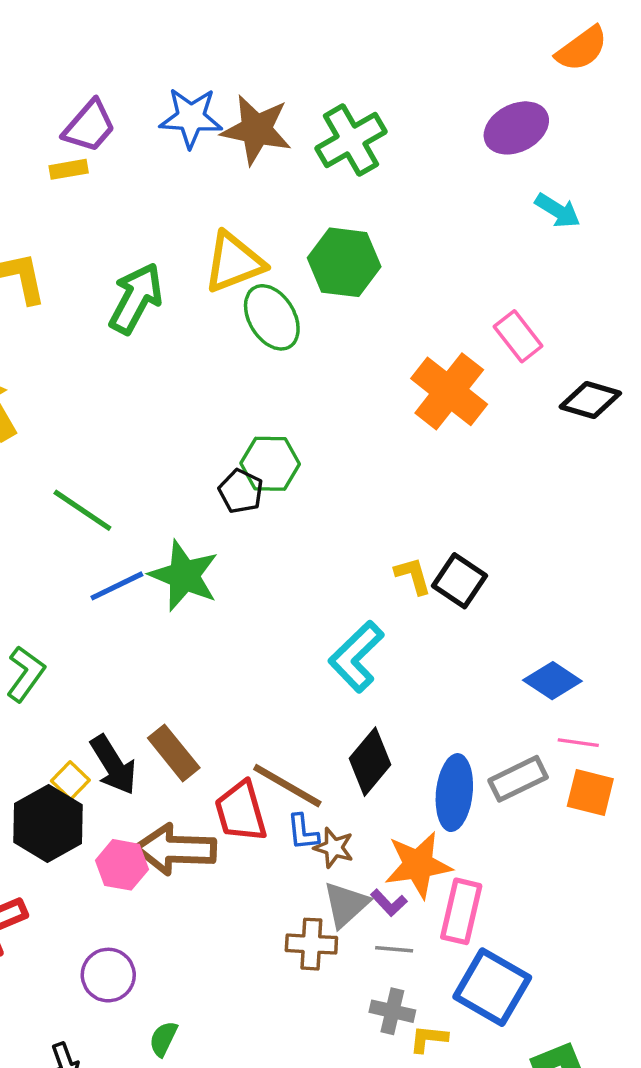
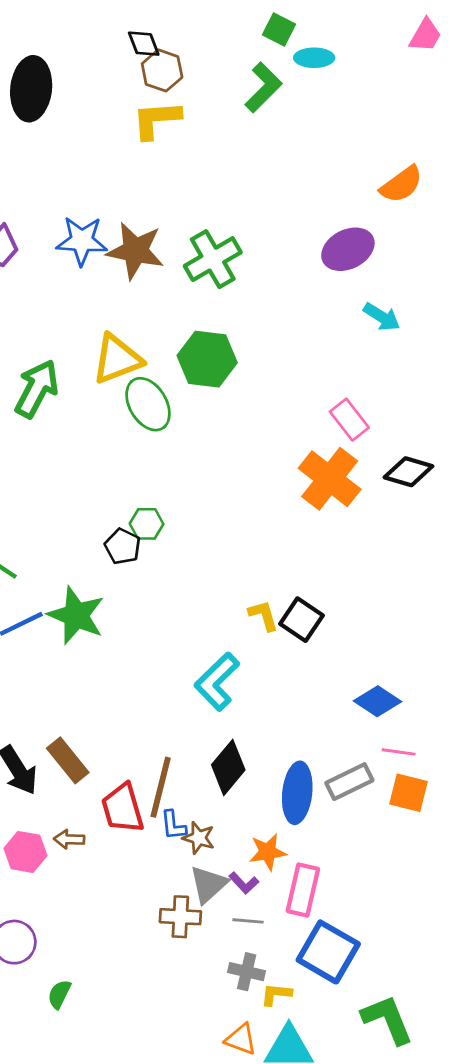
orange cross: (449, 391) -> (330, 479), moved
green hexagon: (270, 464) -> (147, 524), size x0.7
brown line: (287, 786) -> (161, 787), turned 74
brown arrow: (175, 849) -> (69, 839), size x0.5
orange star: (418, 865) -> (268, 852), size x0.7

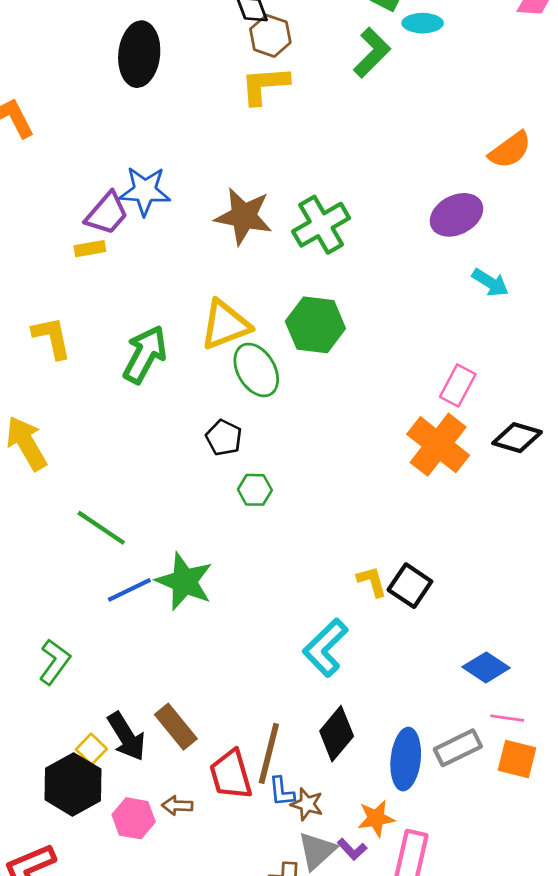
blue star: (82, 241) -> (145, 191), moved
pink rectangle: (349, 420) -> (458, 385), turned 66
black pentagon: (123, 546) -> (224, 438), moved

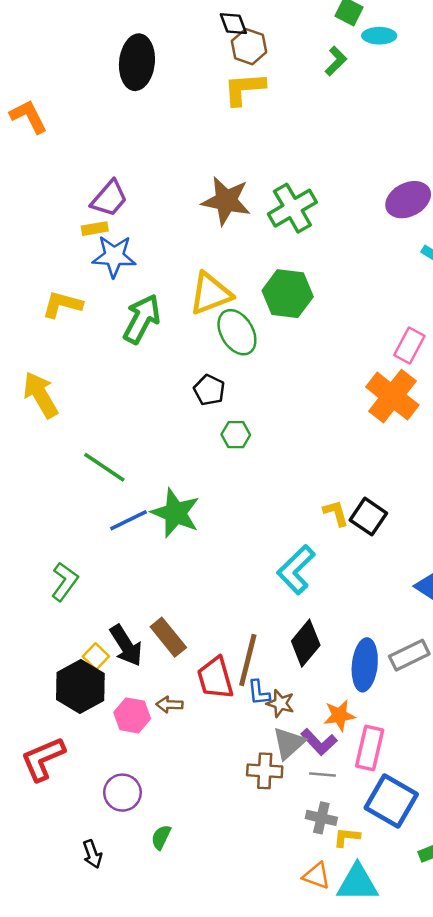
green L-shape: (372, 53) -> (336, 61), size x0.7
blue star: (145, 191) -> (114, 256), moved
yellow L-shape: (52, 338) -> (62, 304), turned -63
purple L-shape: (352, 849) -> (319, 742), size x1.4

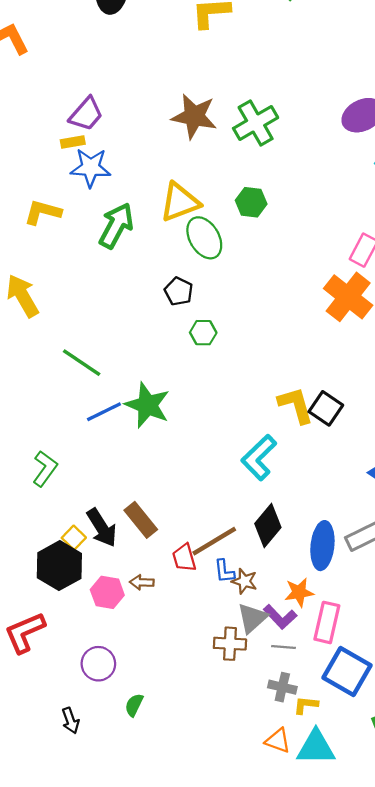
green hexagon: (288, 294) -> (251, 202), size x0.7
yellow L-shape: (336, 513) -> (296, 405), size x1.5
brown line: (248, 660) -> (214, 541), turned 45
red trapezoid: (215, 678) -> (184, 558), size x0.7

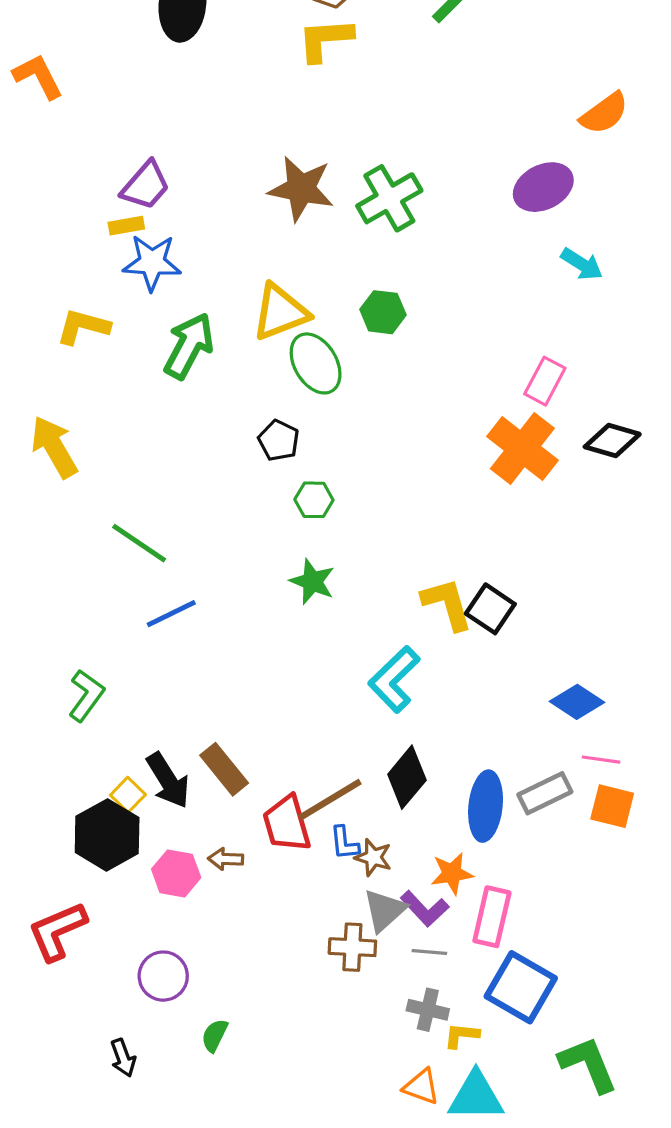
green star: (147, 405) -> (312, 582), moved, size x0.7
red trapezoid: (184, 558) -> (287, 824), size x1.4

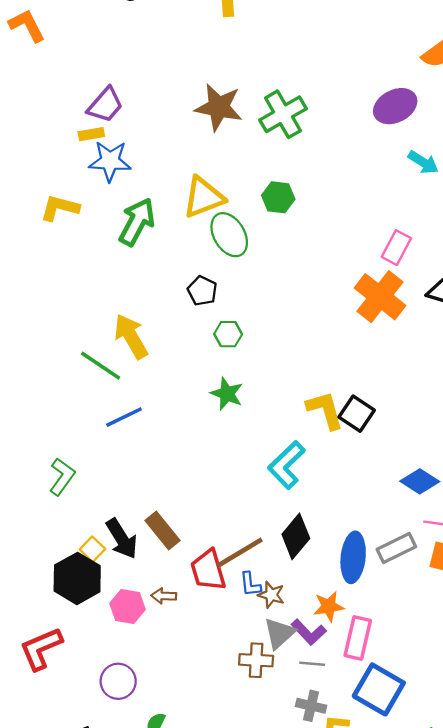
yellow arrow: (54, 447) -> (131, 336), moved

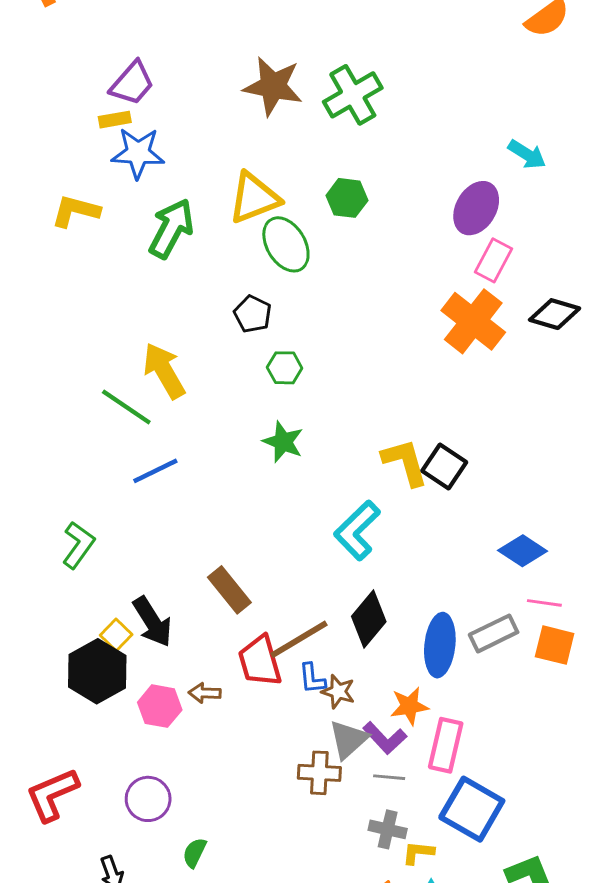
purple ellipse: (395, 106) -> (476, 208), moved, turned -33
brown rectangle: (163, 530) -> (229, 590), moved
red L-shape: (41, 649) -> (52, 795), moved

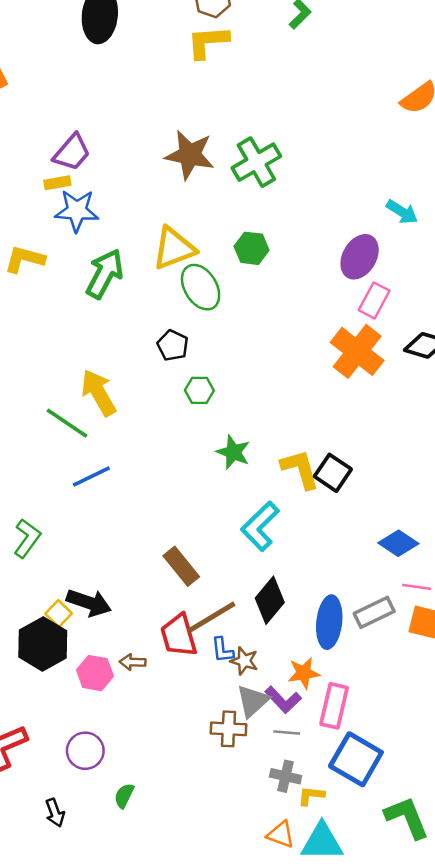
green star: (283, 442) -> (233, 452), moved
brown rectangle: (229, 590) -> (181, 566), moved
black arrow: (152, 622) -> (89, 603), turned -39

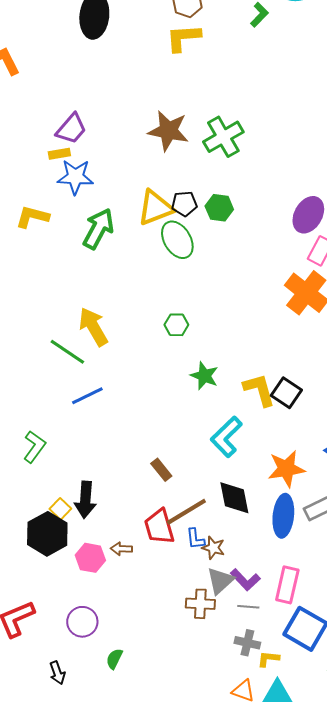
black pentagon: (173, 345) -> (184, 204), moved, turned -30
brown rectangle: (181, 566) -> (161, 470), size x0.7
black diamond: (270, 600) -> (234, 498), turned -51
black arrow: (89, 603) -> (85, 500), turned 75
orange star: (304, 673) -> (286, 469), moved, size x1.4

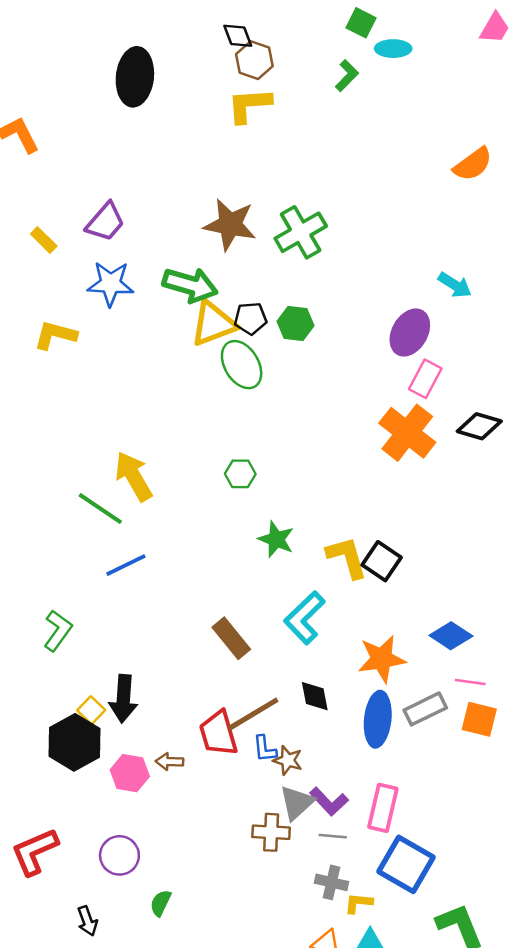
yellow rectangle: (59, 154) -> (44, 240), moved, turned 55
green arrow: (98, 229) -> (190, 285), moved, turned 78
brown rectangle: (161, 470) -> (231, 638), moved, size x1.4
black diamond: (234, 498) -> (315, 696), size x0.7

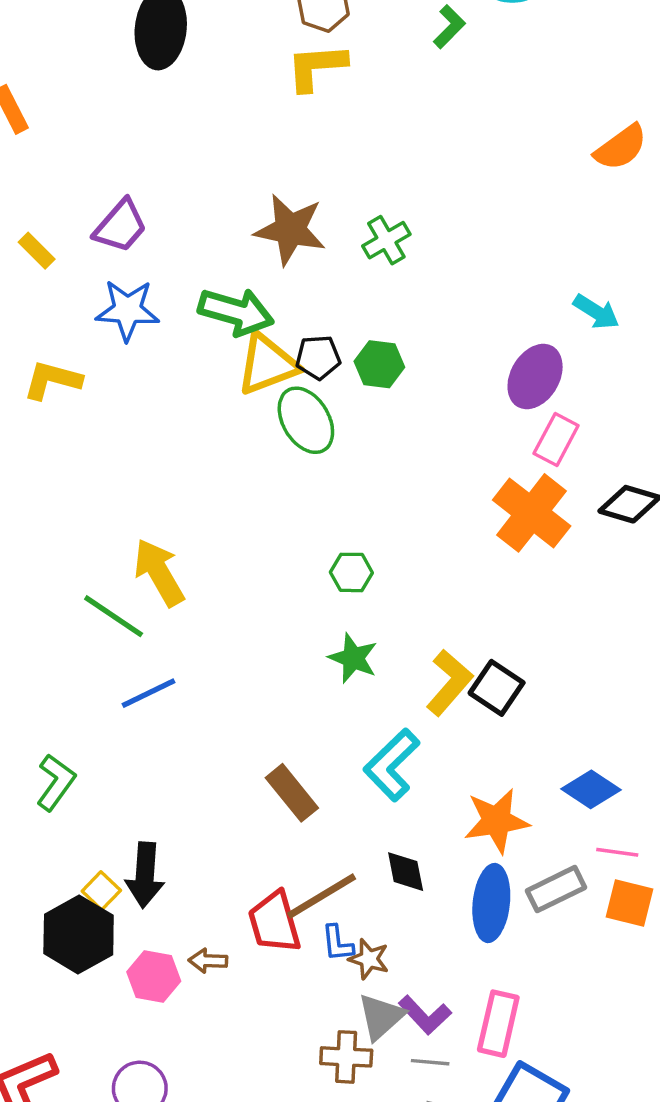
green cross: (301, 232) -> (386, 240), size x0.7
green hexagon: (240, 474) -> (351, 572), moved
yellow L-shape: (347, 557) -> (449, 683), turned 57

